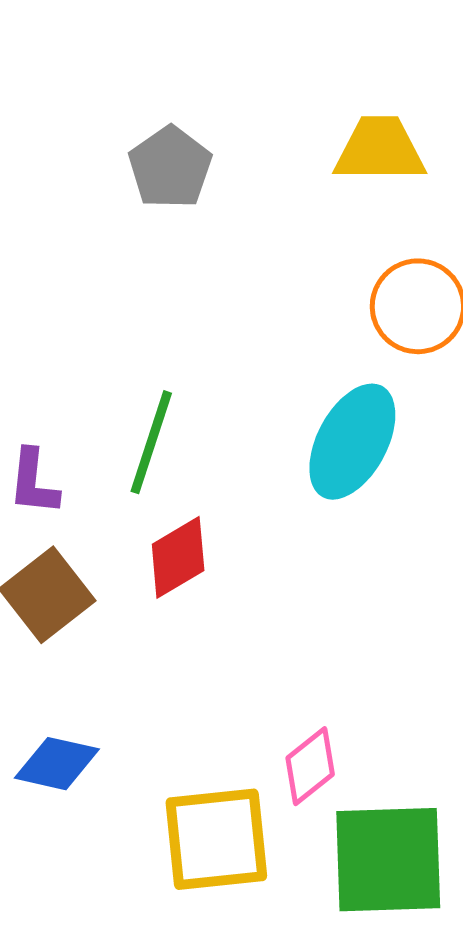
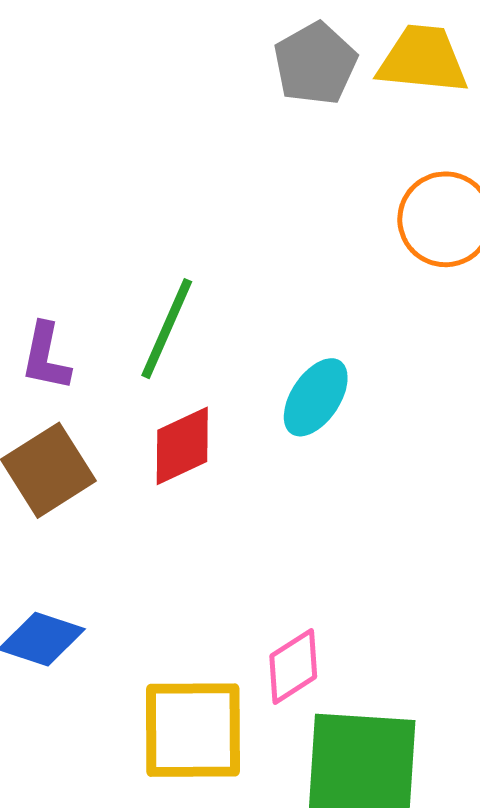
gray pentagon: (170, 167) -> (315, 64), moved
cyan ellipse: (352, 442) -> (316, 397), moved, size x0.7

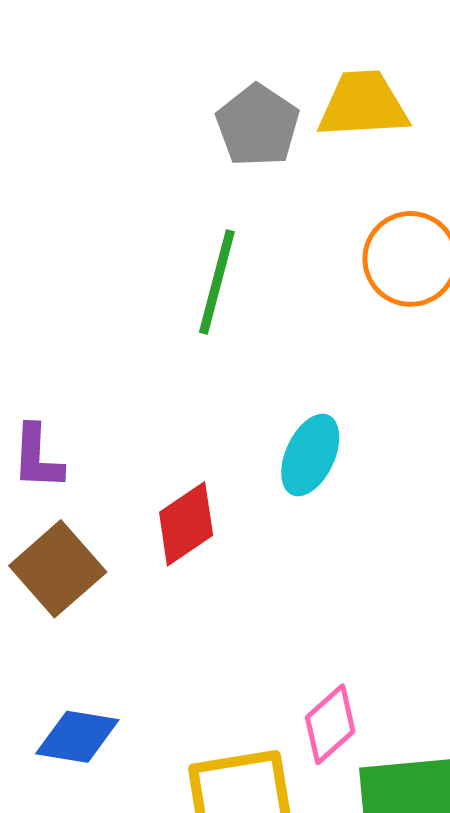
green line: (167, 329) -> (217, 282), moved

